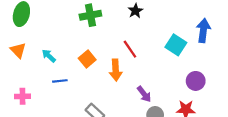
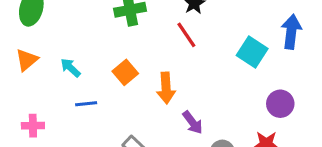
red line: (130, 49) -> (186, 35), moved
orange triangle: (18, 50) -> (27, 60), turned 35
purple arrow: (144, 94) -> (193, 122), moved

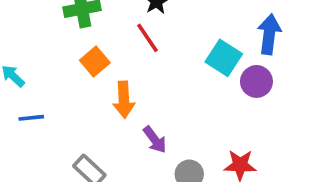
orange square: (125, 72) -> (95, 61), moved
purple circle: (280, 104) -> (256, 81), moved

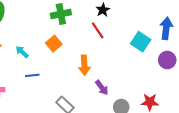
orange square: (95, 61) -> (54, 44), moved
purple circle: (256, 81) -> (167, 60), moved

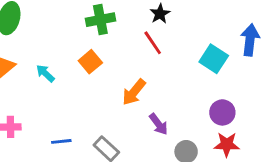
purple circle: (167, 60) -> (222, 112), moved
orange arrow: (84, 65) -> (134, 92), turned 42
blue line: (32, 75) -> (61, 141), moved

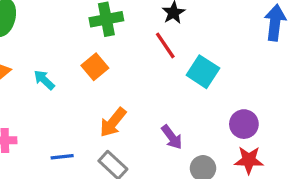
blue arrow: (250, 40) -> (275, 23), moved
cyan square: (214, 59) -> (203, 72), moved
orange arrow: (134, 92) -> (113, 122), moved

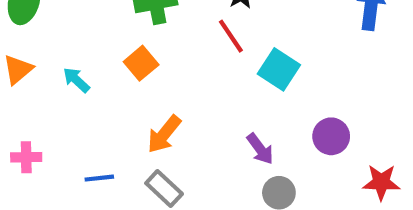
purple arrow: (172, 137) -> (260, 149), moved
red star: (249, 160) -> (381, 182), moved

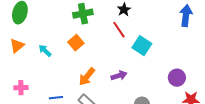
purple circle: (331, 136) -> (177, 78), moved
purple arrow: (260, 149) -> (119, 76), moved, turned -70

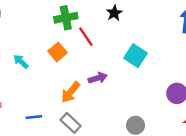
red line: (119, 30) -> (86, 37), moved
purple arrow: (119, 76) -> (98, 78), moved

